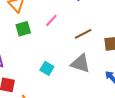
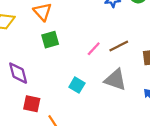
pink line: (51, 20) -> (94, 49), moved

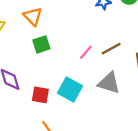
cyan square: (77, 85) -> (70, 90), size x1.5
red square: (32, 104) -> (40, 95), moved

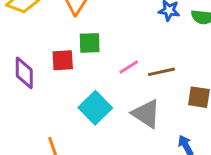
green square: (41, 44) -> (90, 43), moved
red square: (40, 95) -> (63, 60), moved, turned -30

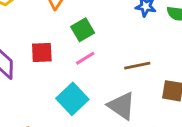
green square: (90, 43) -> (83, 30), moved, turned -30
pink line: (129, 67) -> (85, 58), moved

